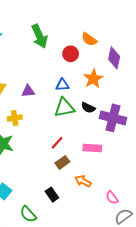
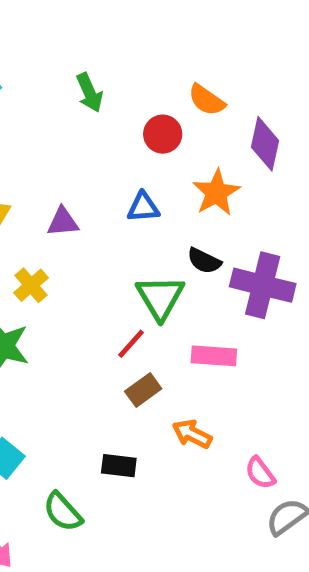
green arrow: (40, 36) -> (90, 93), size x0.7
green triangle: (64, 108) -> (160, 297), moved, turned -50
yellow cross: (15, 118) -> (31, 285), turned -32
black rectangle: (52, 195) -> (119, 466), turned -48

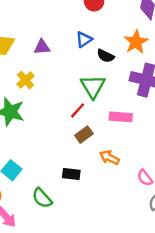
orange star: (216, 193) -> (136, 42), moved
blue triangle: (143, 207) -> (84, 39), turned -30
black semicircle: (204, 261) -> (106, 56), moved

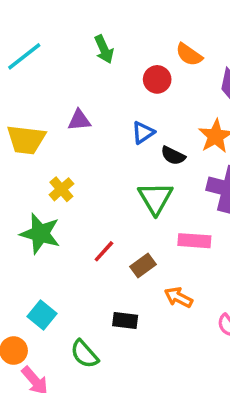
purple triangle: (42, 47) -> (79, 120), moved
red line: (78, 110) -> (104, 251), moved

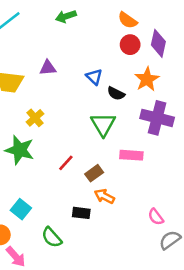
green arrow: (104, 49) -> (66, 16), turned 96
red circle: (157, 79) -> (130, 45), moved
blue triangle: (143, 133) -> (94, 77), turned -42
orange arrow: (178, 297) -> (104, 196), moved

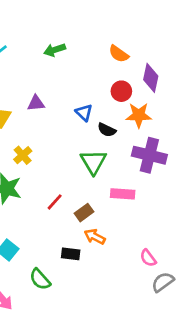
red circle: (130, 45) -> (121, 91), moved
orange star: (147, 79) -> (139, 115), turned 30

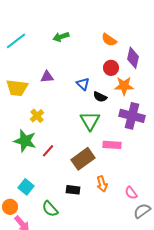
red line: (55, 202) -> (48, 151), moved
brown rectangle: (84, 213) -> (83, 159), size x1.6
orange arrow: (95, 237) -> (102, 184), moved, turned -133

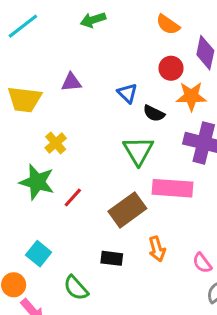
pink rectangle: (112, 145) -> (173, 188), size x1.4

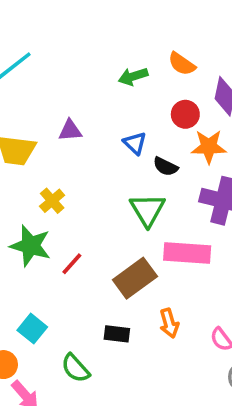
green arrow: (93, 20) -> (133, 76), moved

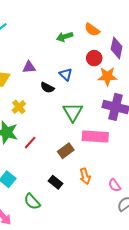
black semicircle: (166, 166) -> (47, 88), moved
brown rectangle: (135, 278) -> (66, 151), size x0.7
black rectangle: (117, 334) -> (55, 182), turned 32

